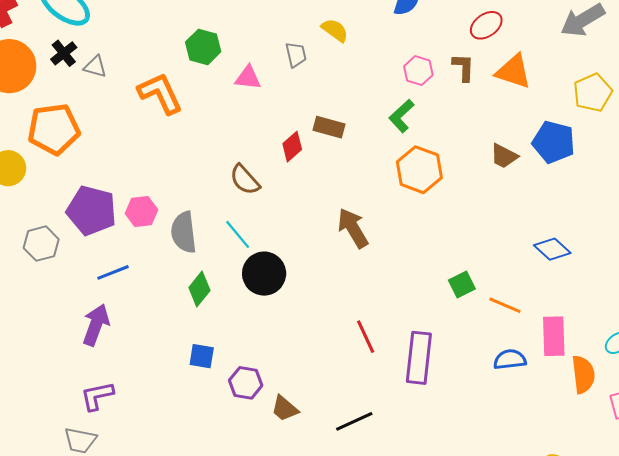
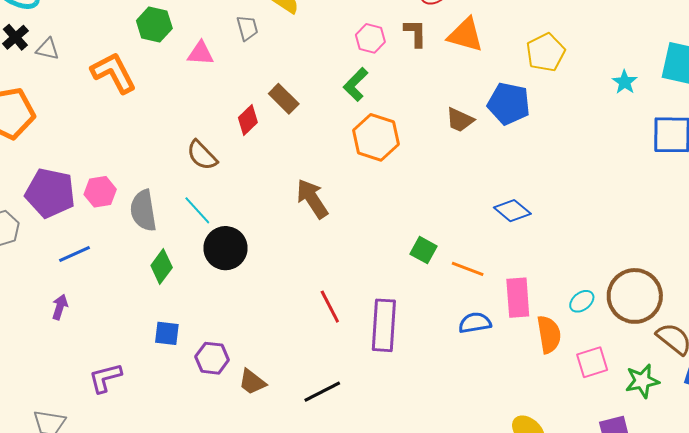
brown rectangle: (329, 127) -> (284, 99), turned 32
green square: (462, 284) -> (424, 250), turned -32
purple arrow: (96, 325) -> (60, 307), size x0.6
purple L-shape: (97, 396) -> (105, 378), moved

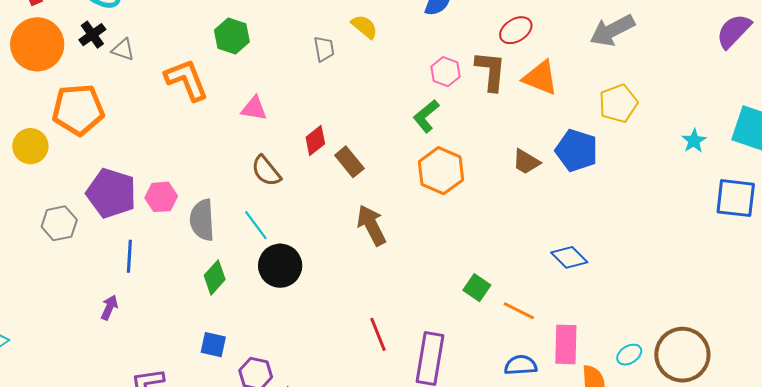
brown L-shape: (415, 33) -> (491, 71), size x1.4
pink triangle: (200, 53) -> (254, 108), moved
brown rectangle: (284, 99) -> (349, 162), moved
blue line: (75, 254) -> (129, 256), turned -68

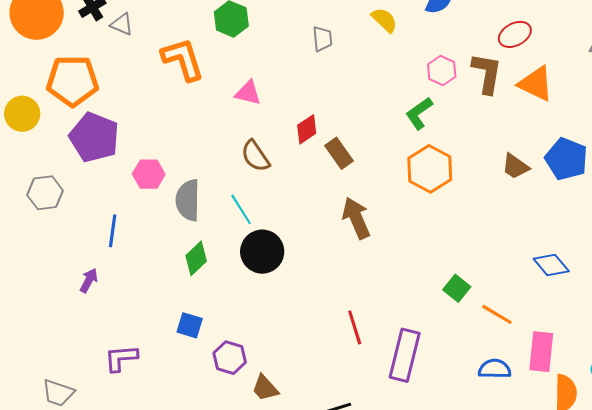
yellow semicircle: (364, 27) -> (384, 20), moved
purple pentagon: (111, 193) -> (94, 137), moved

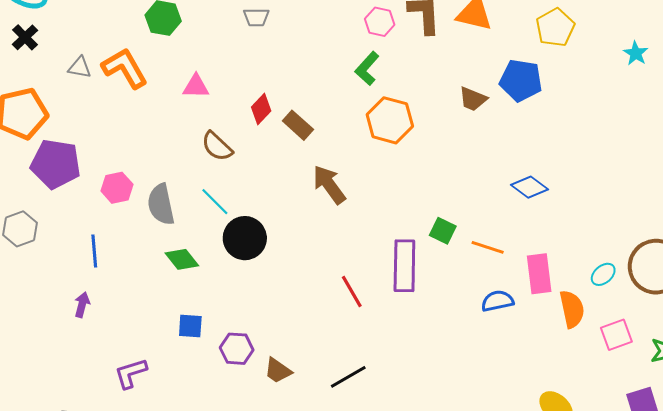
gray triangle: (122, 24) -> (80, 68), moved
gray trapezoid: (322, 39) -> (256, 17), turned 108
green diamond: (196, 258) -> (182, 259), turned -72
purple rectangle: (405, 355) -> (404, 266), moved

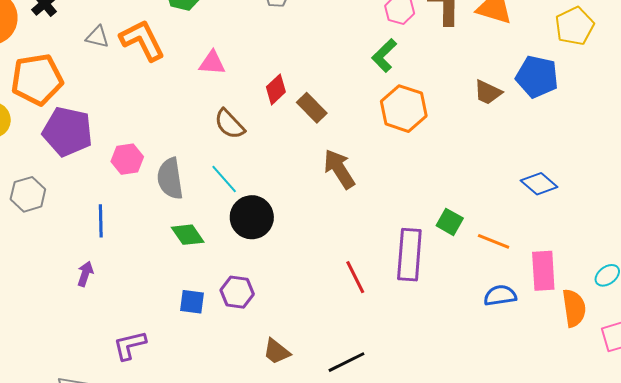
purple hexagon: (237, 349) -> (237, 292), moved

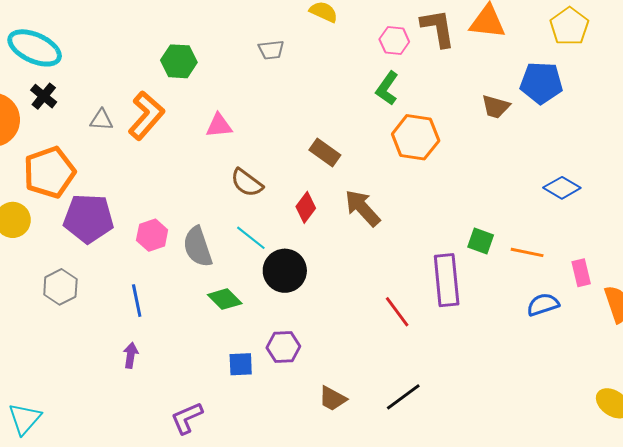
orange L-shape: (142, 40) -> (146, 115), turned 78
red diamond: (276, 89) -> (306, 207), moved
pink rectangle: (543, 271) -> (581, 273), size x0.7

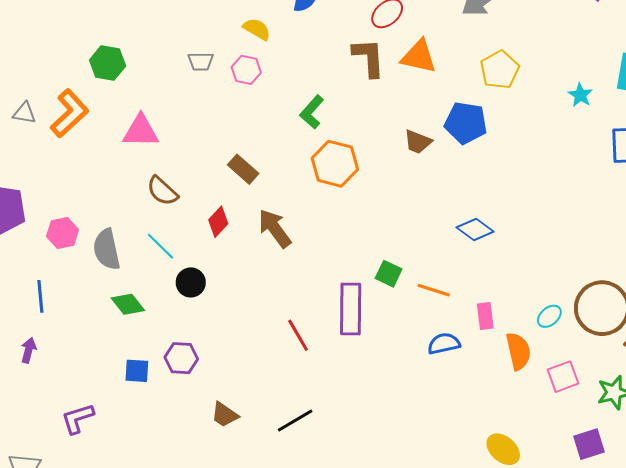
pink hexagon: (394, 40) -> (246, 70), moved
pink triangle: (219, 126) -> (141, 131), size x1.4
black circle: (285, 271) -> (191, 282), size x0.7

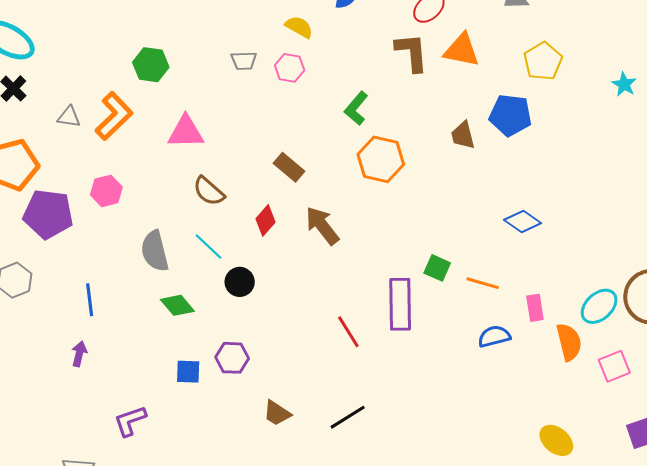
brown trapezoid: (418, 142) -> (463, 135), turned 56
pink hexagon: (63, 233) -> (106, 191), moved
cyan ellipse: (549, 316) -> (599, 306), size x1.5

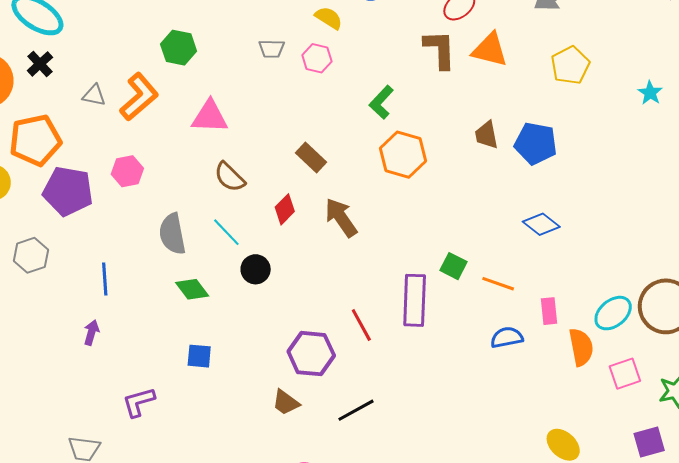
blue pentagon: (510, 115) -> (536, 143), moved
purple hexagon: (232, 358) -> (311, 354), moved, size x1.4

